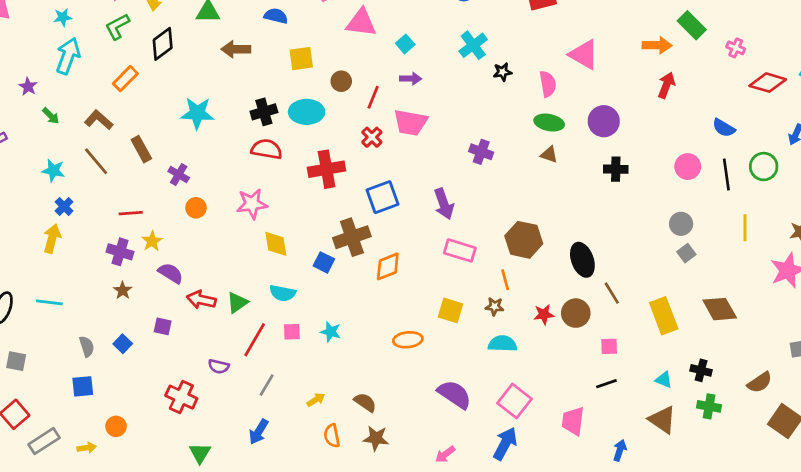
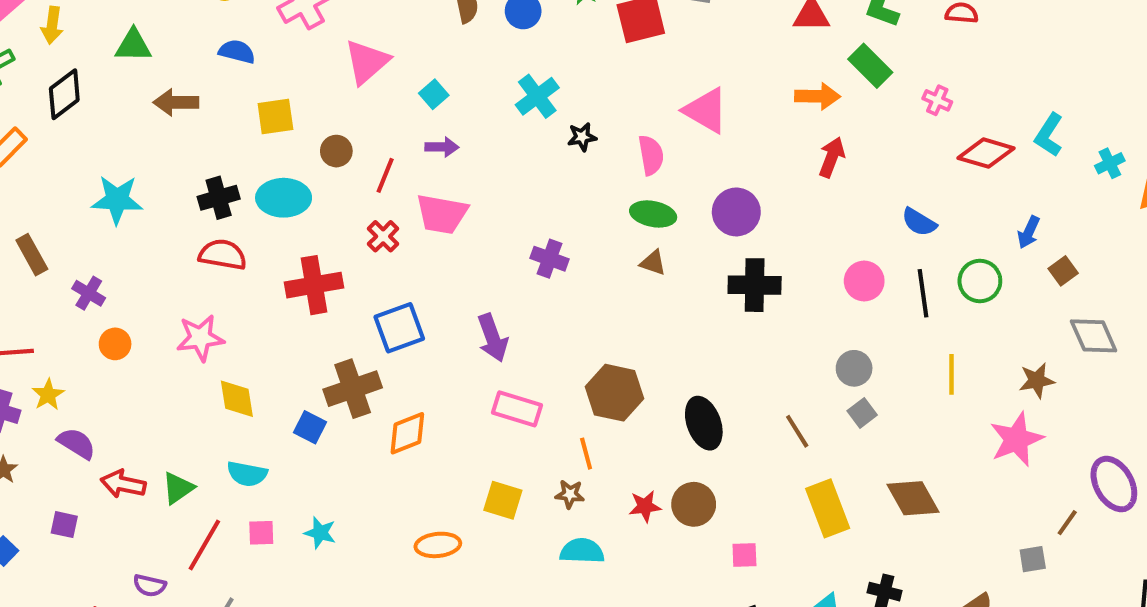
pink triangle: (361, 23) -> (367, 62), turned -48
black cross: (616, 169) -> (755, 285), size x1.4
brown line: (612, 293) -> (797, 431), moved

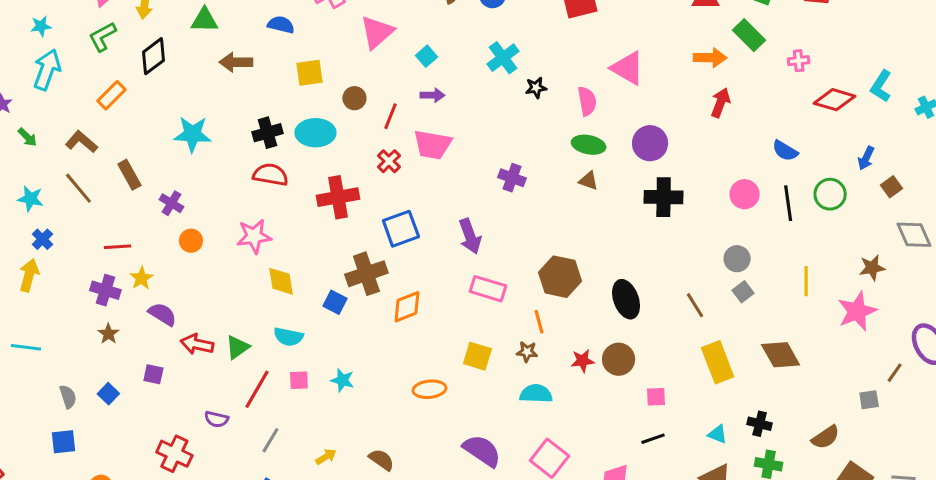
pink cross: (937, 100) -> (799, 61), turned -30
yellow line: (951, 374) -> (806, 281), moved

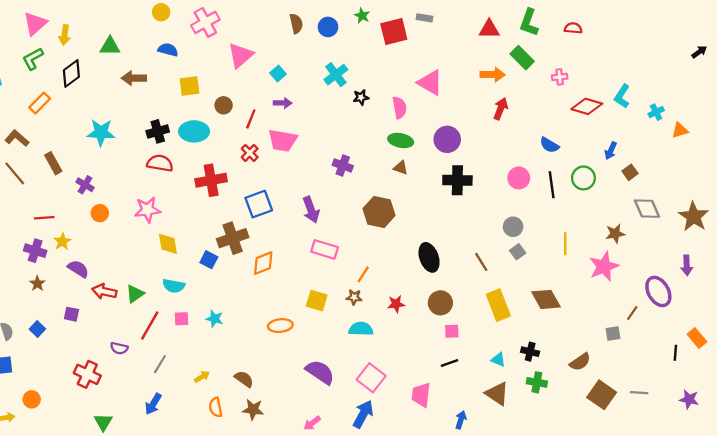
brown hexagon: (560, 277) -> (379, 212), moved
orange line: (539, 322) -> (363, 274), turned 48
brown circle: (619, 359) -> (440, 303), moved

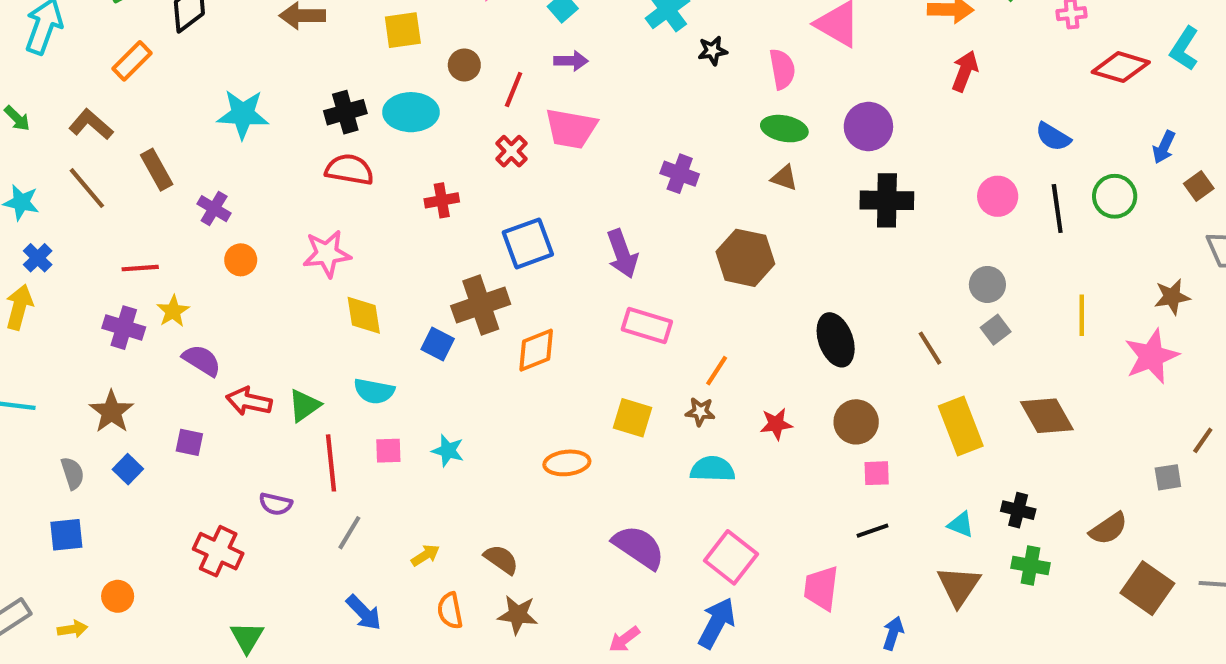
red cross: (211, 180) -> (442, 200), size x0.6
brown star: (37, 284) -> (111, 412), moved, size x1.5
red line: (150, 326) -> (331, 463), turned -36
brown triangle: (497, 394) -> (959, 586), turned 30
blue arrow: (153, 404) -> (364, 613), moved, turned -75

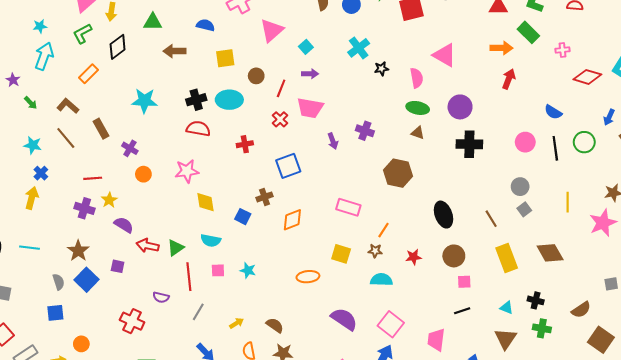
purple arrow: (622, 254) -> (333, 141), moved, size x0.7
brown cross: (481, 305) -> (264, 197), size x0.6
blue square: (128, 469) -> (86, 280), size x1.6

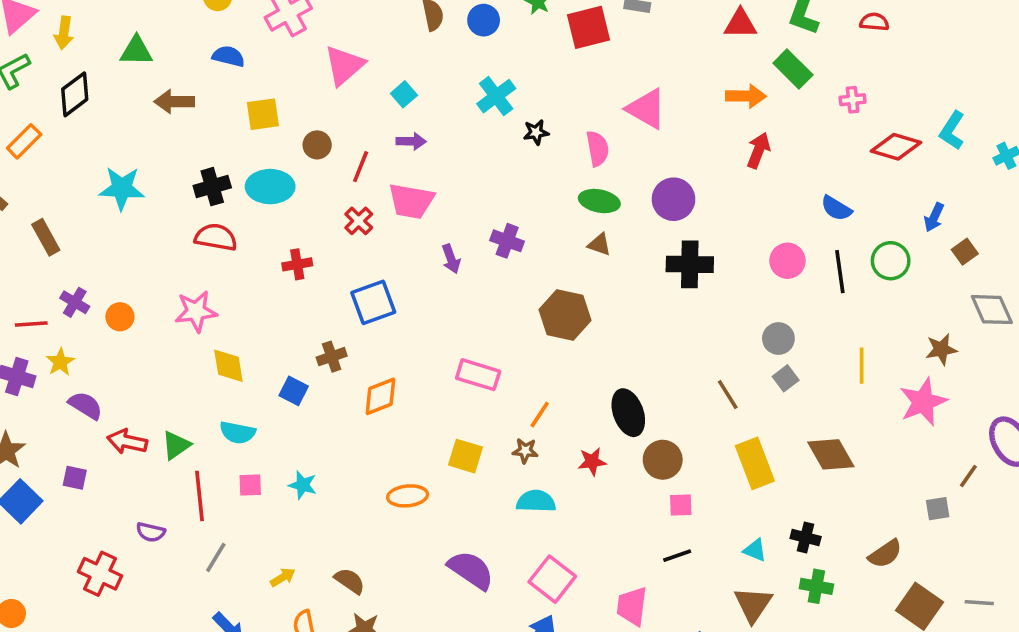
purple cross: (130, 148) -> (75, 302), moved
black ellipse: (444, 215) -> (628, 413), moved

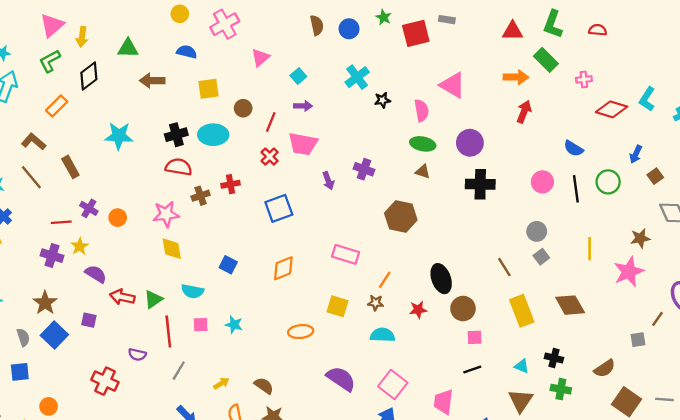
pink triangle: (344, 65) -> (260, 58), size x0.7
brown cross: (332, 357) -> (201, 196), moved
yellow diamond: (228, 366) -> (172, 249), moved

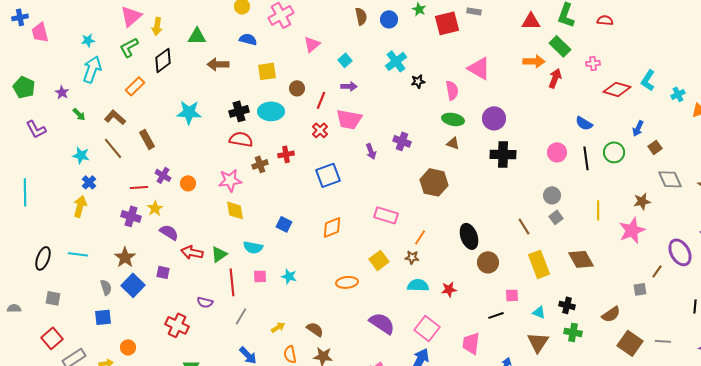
red arrow: (524, 112) -> (555, 78), moved
yellow square: (338, 306) -> (379, 260), turned 36
red star: (418, 310) -> (449, 289), moved
pink square: (475, 337) -> (512, 295), moved

